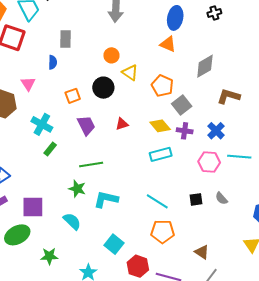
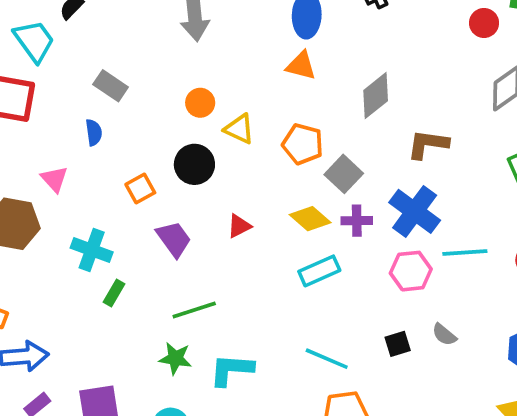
gray rectangle: (65, 39) -> (111, 86), turned -48
blue cross: (216, 131) -> (415, 211), size x1.5

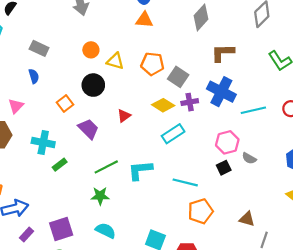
gray diamond: (376, 96) -> (201, 17), moved
pink triangle: (54, 179) -> (16, 106), turned 35
pink hexagon: (411, 271) -> (227, 142), moved
green rectangle: (114, 293) -> (60, 165), turned 32
cyan L-shape: (231, 370) -> (140, 170), moved

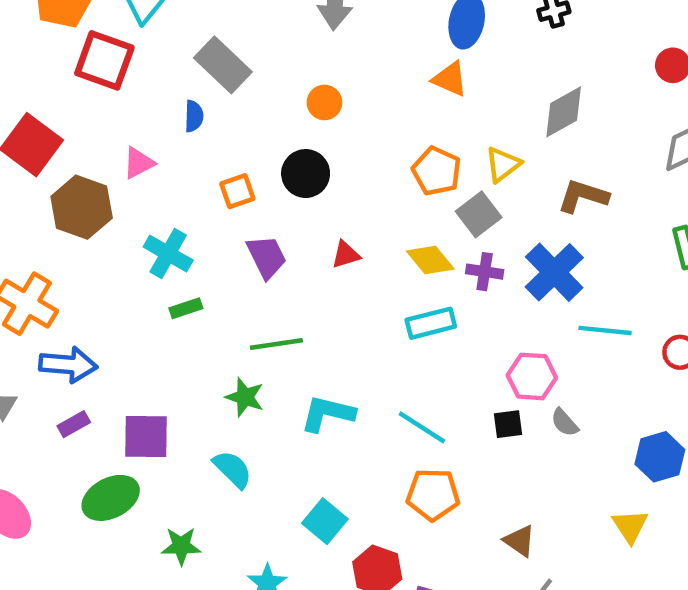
gray rectangle: (39, 48) -> (223, 65), size x1.4
yellow triangle: (115, 61) -> (503, 164), moved, turned 48
cyan L-shape: (140, 170) -> (328, 414), moved

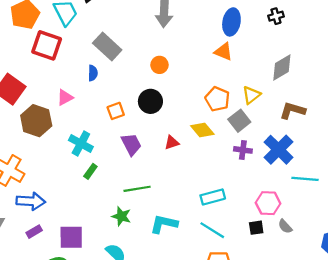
yellow diamond: (430, 260) -> (202, 130), moved
green rectangle: (186, 308) -> (90, 171), turned -35
cyan rectangle: (431, 323) -> (213, 197), moved

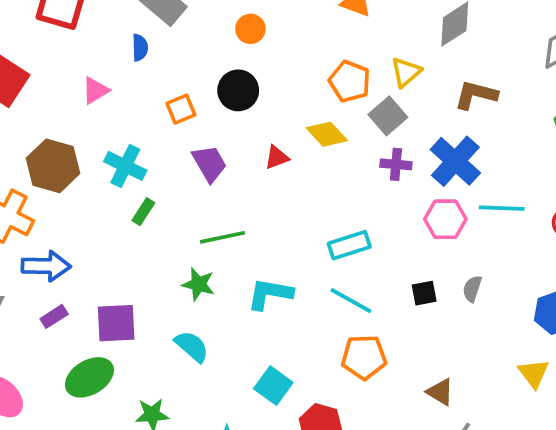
brown hexagon: (36, 121) -> (53, 166), moved
pink hexagon: (268, 203) -> (445, 219), moved
gray semicircle: (285, 226) -> (472, 289), turned 63

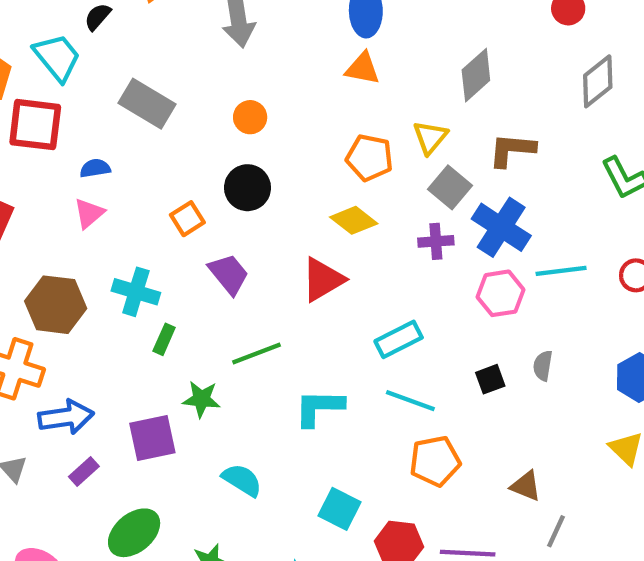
blue semicircle: (140, 48) -> (95, 168), moved, turned -88
gray square: (388, 116) -> (450, 187), moved
red triangle: (277, 157) -> (323, 280), moved, size x1.6
green star: (198, 284) -> (201, 399), moved
purple square: (116, 323) -> (152, 438), moved

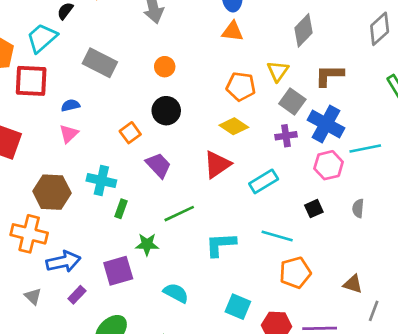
cyan trapezoid: (57, 57) -> (42, 38), turned -88
cyan rectangle: (399, 339) -> (264, 181), moved
black square: (490, 379) -> (314, 209), moved

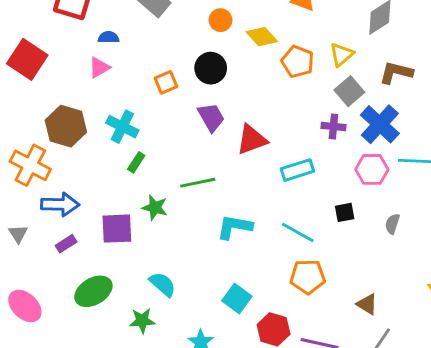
yellow diamond: (234, 126) -> (262, 37), moved
purple trapezoid: (158, 165) -> (211, 117), moved
cyan semicircle: (176, 293) -> (163, 284), moved

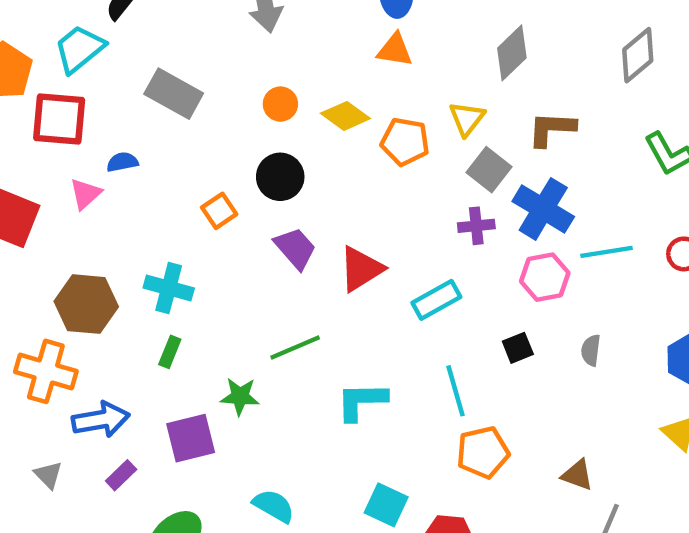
pink triangle: (99, 67) -> (85, 194), moved
green rectangle: (136, 162) -> (170, 352), moved
cyan line: (298, 233) -> (455, 391), turned 56

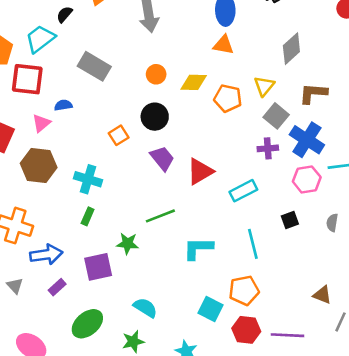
yellow diamond: (345, 116) -> (194, 82), turned -36
brown hexagon: (86, 304) -> (39, 165), moved
orange pentagon: (483, 452) -> (244, 290), moved

